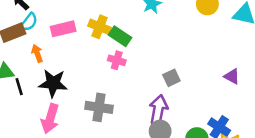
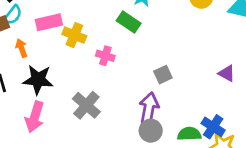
yellow cross: (100, 27) -> (74, 35), moved
green rectangle: (120, 36) -> (129, 22), moved
gray cross: (99, 107) -> (86, 105), turned 32

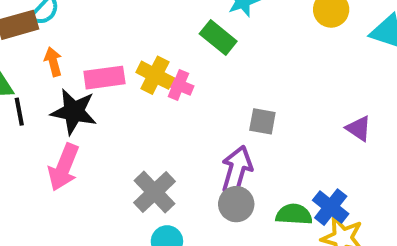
pink rectangle: (49, 22) -> (104, 78), moved
yellow cross: (74, 35) -> (155, 75), moved
gray square: (163, 75) -> (262, 121), turned 30
gray cross: (86, 105) -> (154, 192), moved

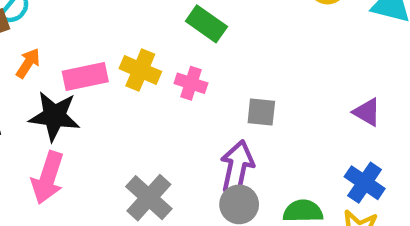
orange arrow: (53, 62) -> (28, 63), turned 52
pink cross: (178, 85) -> (191, 83), moved
blue cross: (331, 207) -> (365, 183), moved

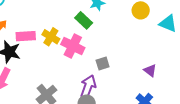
pink cross: (191, 83) -> (73, 46), size x1.6
gray square: (261, 112) -> (103, 63), turned -32

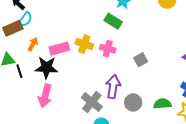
pink cross: (73, 46) -> (108, 49), size x0.7
purple arrow: (88, 87) -> (113, 87), moved

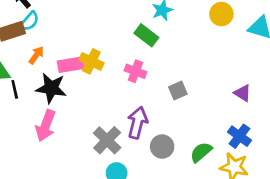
yellow cross: (84, 44) -> (91, 61), moved
green semicircle: (162, 104) -> (201, 152), turned -42

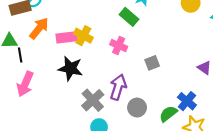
orange arrow: (36, 55) -> (39, 28), size x1.5
black star: (51, 88) -> (70, 68), moved
pink arrow: (46, 126) -> (25, 84), moved
blue cross: (239, 136) -> (187, 101), moved

